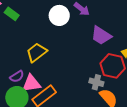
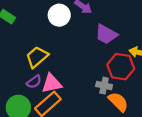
purple semicircle: (17, 77) -> (34, 82), moved
pink triangle: (31, 83) -> (52, 84), moved

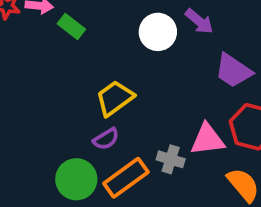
pink triangle: (52, 84) -> (208, 139), moved
gray cross: (104, 86) -> (171, 159), moved

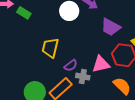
yellow trapezoid: (115, 98) -> (50, 48), turned -35
purple semicircle: (106, 139) -> (71, 66), moved

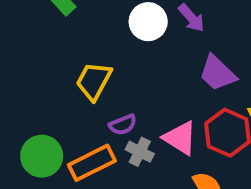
pink triangle: (101, 64) -> (180, 138), turned 30

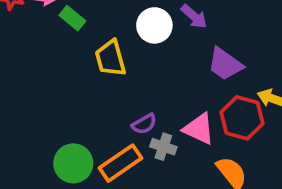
yellow trapezoid: (94, 81) -> (110, 58), moved, turned -36

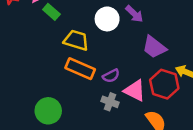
yellow trapezoid: (110, 58) -> (76, 40), turned 120
purple semicircle: (144, 124) -> (111, 76), moved
orange rectangle: (120, 163) -> (80, 69), moved, turned 56

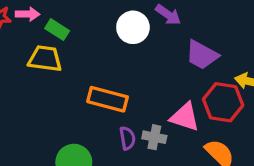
yellow trapezoid: (76, 40) -> (45, 59), moved
purple semicircle: (111, 76) -> (127, 138), moved, turned -63

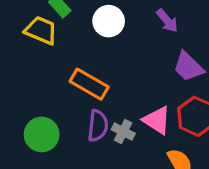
white circle: (133, 27) -> (109, 21), moved
purple semicircle: (127, 138) -> (98, 126), size x1.4

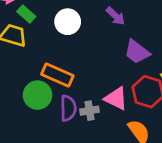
gray cross: (123, 132) -> (90, 111), turned -30
green circle: (42, 134) -> (38, 95), moved

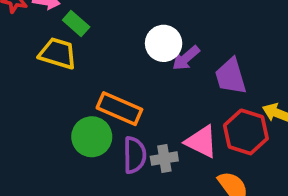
purple arrow: (115, 16) -> (186, 58), moved, turned 96
white circle: (68, 22) -> (164, 43), moved
purple trapezoid: (137, 52) -> (231, 76), turned 36

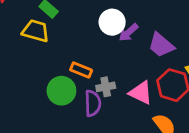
purple trapezoid: (231, 76) -> (161, 45), turned -32
orange rectangle: (119, 109) -> (81, 70), size x0.7
gray cross: (164, 159) -> (106, 87), moved

